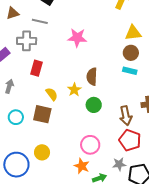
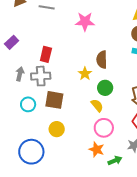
gray cross: (27, 41) -> (41, 76), moved
yellow semicircle: (52, 94) -> (97, 105), moved
yellow circle: (42, 152) -> (57, 129), moved

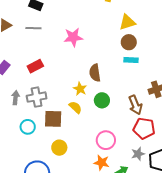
red rectangle: (46, 54) -> (35, 66), moved, turned 56
yellow semicircle: (97, 105) -> (75, 107), moved

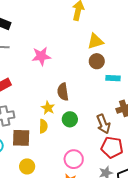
cyan rectangle: (131, 60) -> (113, 78), moved
yellow semicircle: (75, 107) -> (43, 126), turned 48

